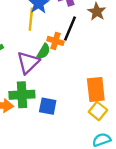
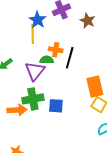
black line: (70, 28) -> (70, 58), moved
green semicircle: (44, 51) -> (47, 60), turned -112

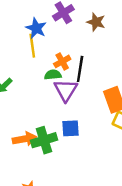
orange cross: (56, 50) -> (62, 61), turned -32
purple triangle: (35, 71) -> (66, 90), moved
green cross: (33, 99) -> (44, 140), moved

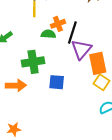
purple triangle: (66, 90) -> (81, 49), moved
green cross: (44, 140) -> (33, 62), moved

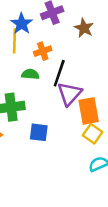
orange cross: (58, 24) -> (43, 51), moved

